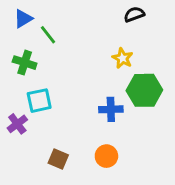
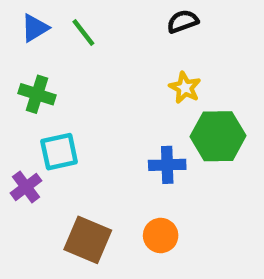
black semicircle: (134, 14) -> (183, 21), moved
green line: (48, 35) -> (83, 32), moved
brown square: (58, 159) -> (88, 240), size x1.5

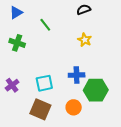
green line: (83, 32) -> (45, 25), moved
green hexagon: (218, 136) -> (96, 90), moved
cyan square: (59, 152) -> (44, 83), moved

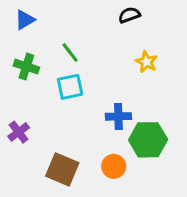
green line: (45, 25) -> (70, 52), moved
yellow star: (85, 40) -> (146, 62), moved
cyan square: (44, 83) -> (70, 87), moved

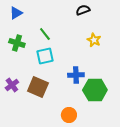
orange circle: (114, 166) -> (69, 115), moved
brown square: (62, 169) -> (38, 87), moved

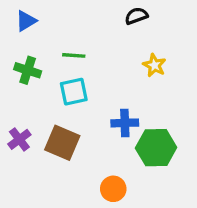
green line: (45, 34) -> (74, 55), turned -48

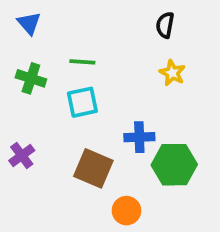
black semicircle: (136, 16) -> (165, 25), moved, turned -60
blue triangle: (26, 21) -> (29, 23), turned -40
brown square: (62, 143) -> (93, 168), moved

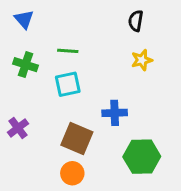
yellow star: (172, 73) -> (142, 60), turned 30
green hexagon: (174, 165) -> (142, 157), moved
orange circle: (126, 211) -> (72, 173), moved

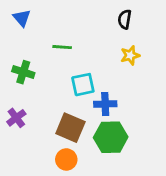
green cross: (26, 65) -> (23, 72), moved
cyan square: (68, 84) -> (83, 85), moved
green hexagon: (142, 157) -> (111, 137), moved

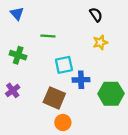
black semicircle: (125, 19) -> (96, 15), turned 136
green hexagon: (111, 137) -> (111, 94), moved
orange circle: (66, 159) -> (63, 122), moved

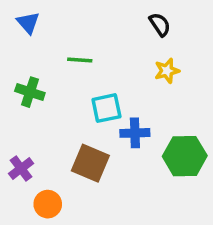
purple cross: (13, 90) -> (21, 169), moved
orange circle: (63, 122) -> (48, 204), moved

